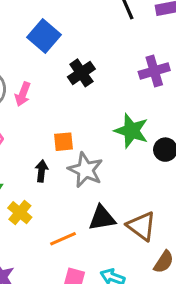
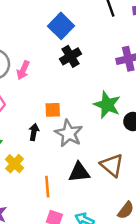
blue square: (44, 36) -> (61, 26), moved
brown triangle: (142, 226) -> (112, 165), moved
orange line: (63, 239) -> (47, 187), turned -75

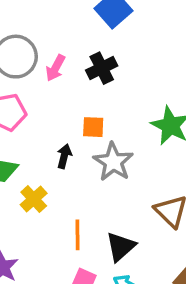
black cross: (71, 56) -> (102, 68), moved
black triangle: (79, 172) -> (121, 247), moved, turned -40

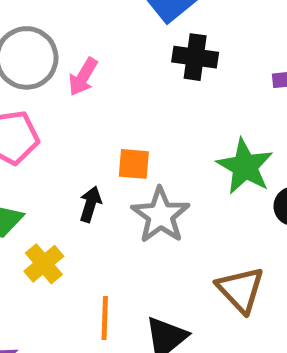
black cross: (102, 68) -> (195, 57), moved, turned 32

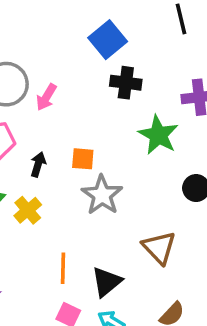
green star: (245, 166) -> (158, 135), moved
black arrow: (90, 204) -> (38, 164), moved
yellow cross: (44, 264) -> (28, 210), moved

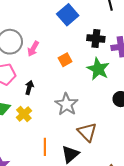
black cross: (126, 83) -> (96, 38), moved
orange square: (83, 159) -> (65, 60), moved, turned -32
brown triangle: (159, 247) -> (87, 132), moved

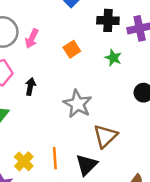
green star: (98, 69) -> (113, 58), size x0.6
yellow cross: (24, 114) -> (24, 161), moved
brown triangle: (87, 132) -> (105, 136), turned 35

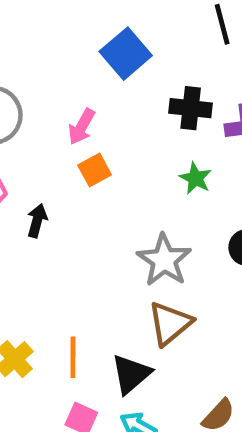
pink arrow: (32, 39) -> (82, 127), moved
orange square: (72, 49) -> (95, 170), moved
gray star: (78, 104) -> (164, 260), moved

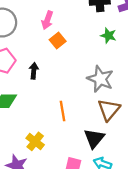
orange line: (73, 357) -> (63, 111), moved

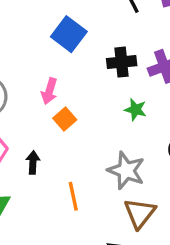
orange line: (63, 111) -> (73, 196), moved

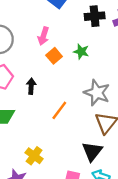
green star: (135, 110) -> (81, 52), moved
orange line: (73, 196) -> (59, 110), turned 48

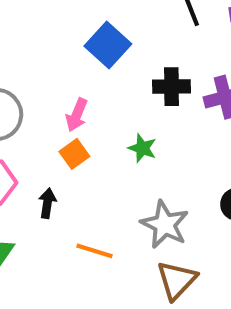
orange square: (54, 56) -> (74, 154), moved
orange line: (59, 110) -> (94, 251), turned 66

